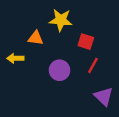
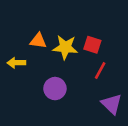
yellow star: (61, 20) -> (65, 47), moved
purple circle: (60, 70) -> (55, 89), moved

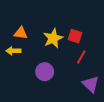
orange triangle: (38, 41) -> (21, 33), moved
yellow star: (65, 47) -> (53, 38), turned -30

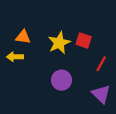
red line: (81, 57) -> (101, 64), moved
purple circle: (45, 72) -> (61, 80), moved

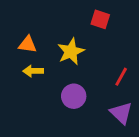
red square: (84, 40) -> (100, 19), moved
yellow arrow: (15, 57) -> (33, 71), moved

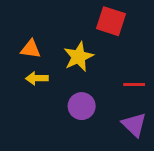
red square: (100, 19) -> (111, 21), size x1.4
red line: (121, 77) -> (134, 84), turned 60

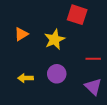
orange triangle: (31, 49) -> (21, 34), turned -40
yellow arrow: (37, 78) -> (26, 78), moved

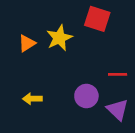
yellow star: (55, 39) -> (59, 38), moved
purple circle: (57, 74) -> (86, 96), moved

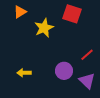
orange triangle: (27, 43) -> (20, 12), moved
red line: (118, 74) -> (87, 55), turned -40

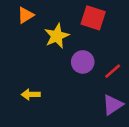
purple circle: (64, 71) -> (83, 62), moved
purple triangle: (87, 81) -> (113, 105), turned 42

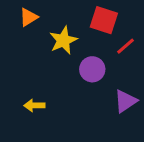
red line: (113, 71) -> (126, 46), moved
purple triangle: (113, 105) -> (126, 101), moved

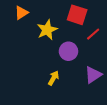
yellow arrow: (34, 105) -> (54, 78), moved, turned 120

